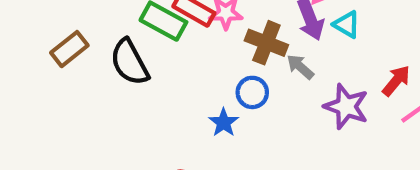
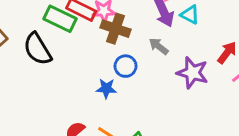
brown cross: (266, 43) -> (115, 29), moved
blue star: (224, 123) -> (106, 88), turned -30

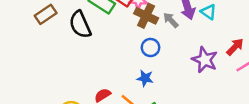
gray arrow: (159, 46) -> (171, 20), moved
blue star: (106, 88) -> (145, 78), moved

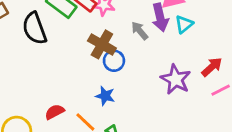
cyan triangle: (209, 12) -> (184, 24), turned 42
brown cross: (146, 16) -> (102, 44), moved

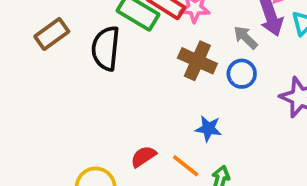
black semicircle: (34, 28) -> (106, 48), turned 32
blue circle: (114, 61) -> (242, 74), moved

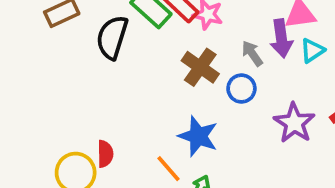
blue star: (208, 129) -> (198, 136), size x1.5
red semicircle: (143, 157) -> (105, 154), moved, turned 112

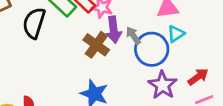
purple arrow: (281, 38) -> (114, 30), moved
blue circle: (241, 89) -> (152, 49), moved, size x1.6

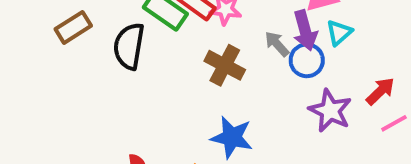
purple arrow: (114, 30) -> (305, 30), moved
blue circle: (152, 49) -> (307, 60), size x0.7

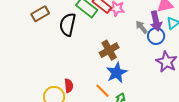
brown cross: (225, 65) -> (109, 50), moved, turned 30
blue star: (232, 137) -> (117, 73), turned 30

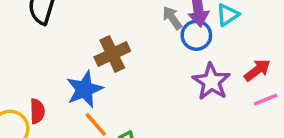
blue star: (117, 73) -> (85, 89), moved

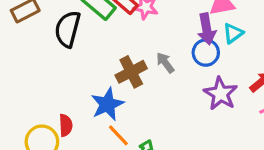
gray arrow: (172, 18) -> (165, 63), moved

